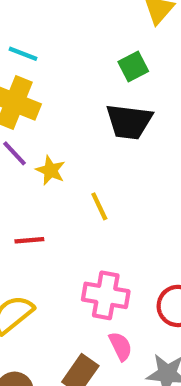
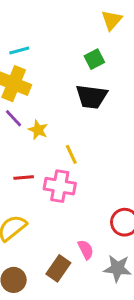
cyan line: (23, 54) -> (19, 50), turned -36
pink cross: (106, 295) -> (60, 186), moved

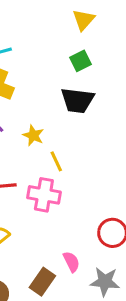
yellow triangle: (112, 20) -> (84, 20), moved
yellow star: (38, 130) -> (33, 135), moved

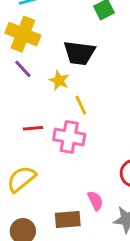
black trapezoid: (77, 100) -> (79, 53), moved
brown rectangle: (42, 282) -> (68, 220), turned 50

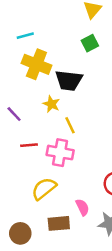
yellow cross: (23, 34) -> (36, 64), moved
purple line: (23, 69) -> (14, 114), moved
yellow semicircle: (21, 179) -> (44, 189), moved

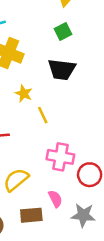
black trapezoid: (69, 80) -> (62, 69), moved
pink cross: (60, 153) -> (60, 157), moved

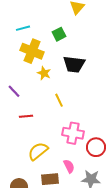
green square: (63, 31) -> (59, 34), moved
yellow star: (24, 94) -> (44, 73), moved

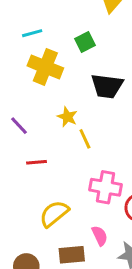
yellow star: (44, 73) -> (67, 117), moved

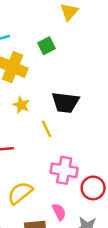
black trapezoid: (107, 86) -> (65, 102), moved
yellow star: (67, 117) -> (21, 105), moved

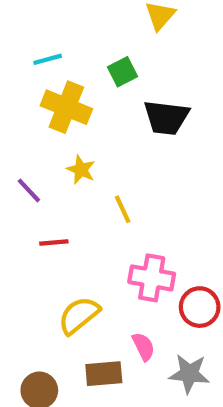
black trapezoid: (65, 102) -> (166, 118), moved

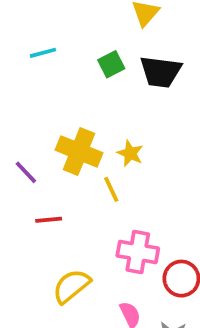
yellow cross: (66, 107) -> (79, 151), moved
black trapezoid: (166, 118) -> (161, 72), moved
yellow star: (81, 170) -> (130, 153), moved

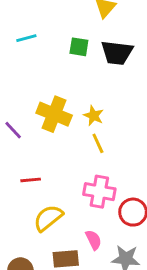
green square: (111, 64) -> (79, 47), turned 36
yellow line: (111, 189) -> (98, 143), moved
red line: (49, 220) -> (31, 180), moved

